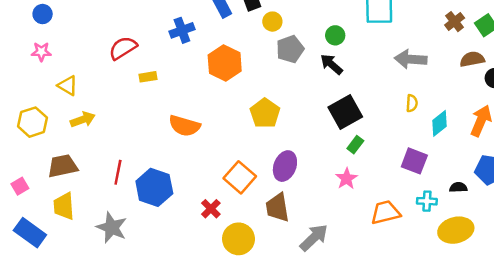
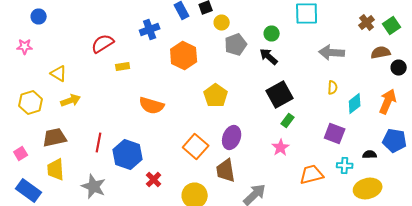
pink star: (41, 52) -> (25, 46), moved
red cross: (211, 209) -> (154, 180), moved

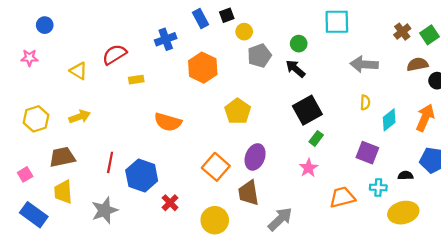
yellow triangle: (59, 74) -> (78, 71), moved
gray star: (94, 186) -> (105, 210), turned 30

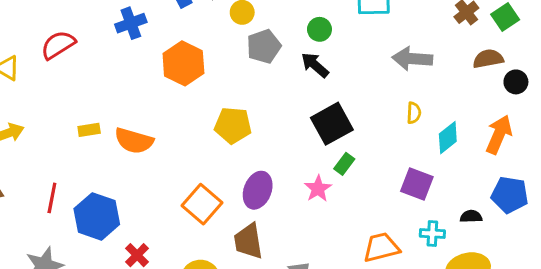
yellow rectangle: (136, 80) -> (89, 130), moved
yellow pentagon: (238, 111) -> (233, 125), turned -30
pink star: (308, 168) -> (318, 189), moved

